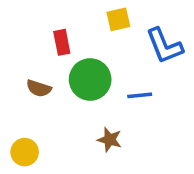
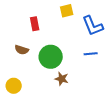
green circle: (90, 79) -> (51, 57), moved
blue line: (140, 95) -> (91, 54), moved

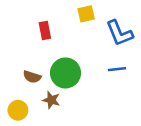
brown semicircle: (22, 50) -> (32, 77), moved
brown star: (62, 79) -> (51, 100), moved

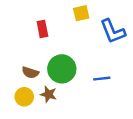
blue line: (117, 69) -> (102, 79), moved
yellow circle: (18, 110) -> (24, 97), moved

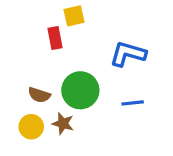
yellow square: (81, 13) -> (74, 16), moved
blue L-shape: (113, 31) -> (128, 54), moved, turned 128

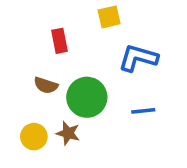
yellow square: (74, 16) -> (109, 17), moved
brown semicircle: (39, 95) -> (46, 85), moved

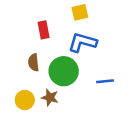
blue L-shape: (138, 58) -> (82, 42), moved
brown semicircle: (46, 85) -> (34, 62), turned 66

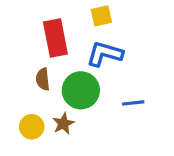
red rectangle: (44, 30) -> (55, 38), size x1.6
brown star: (50, 98) -> (63, 124), turned 30

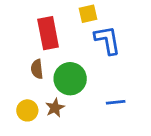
blue L-shape: (105, 54) -> (107, 40), moved, turned 64
blue line: (133, 103) -> (116, 102), moved

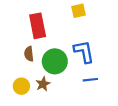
yellow square: (88, 14) -> (79, 11), moved
blue L-shape: (107, 40) -> (84, 52), moved

